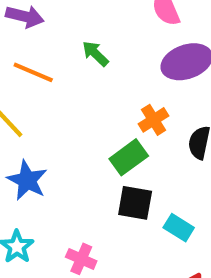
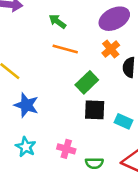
orange line: (33, 72) -> (65, 49), moved
orange cross: (154, 120) -> (111, 49), moved

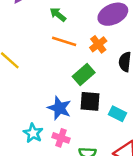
orange cross: (111, 49) -> (98, 44), moved
blue star: (26, 105) -> (59, 108), moved
cyan star: (26, 147) -> (33, 133), moved

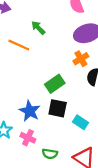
orange line: (64, 41) -> (19, 45), moved
orange cross: (98, 44) -> (81, 59), moved

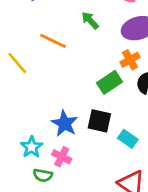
green arrow: (38, 28) -> (90, 20), moved
green rectangle: (55, 84) -> (110, 82), moved
green semicircle: (50, 154) -> (43, 175), moved

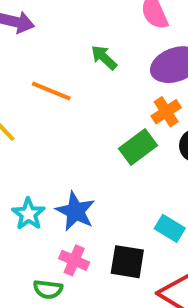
black square: (99, 121) -> (127, 262), moved
cyan star: (32, 147) -> (28, 214), moved

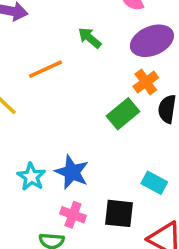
orange line: (51, 91) -> (46, 69), turned -44

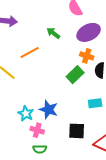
orange cross: (146, 82) -> (87, 56), turned -32
cyan rectangle: (154, 183) -> (95, 103), moved, turned -32
pink cross: (73, 215) -> (37, 130), moved

